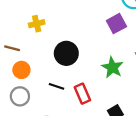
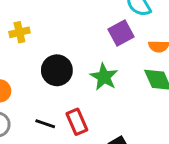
green star: (112, 67) -> (104, 77), moved
black line: (56, 86) -> (45, 124), moved

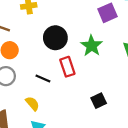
red rectangle: (77, 122) -> (67, 67), moved

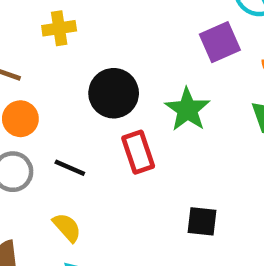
black line: (43, 79) -> (70, 168), moved
black square: (99, 101) -> (202, 221), turned 32

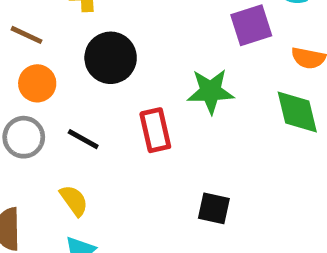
black circle: (114, 93) -> (111, 58), moved
green star: (187, 109) -> (211, 91), turned 30

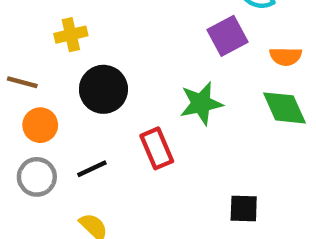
black line: (83, 139) -> (92, 169), turned -44
black square: (214, 208) -> (244, 208), moved

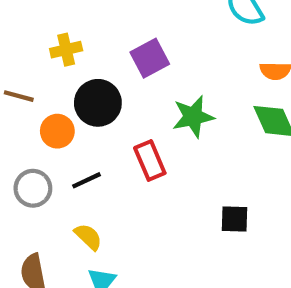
purple square: (227, 36) -> (150, 58), moved
orange circle: (40, 125) -> (57, 131), moved

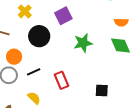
yellow cross: (66, 50) -> (25, 11), turned -32
orange circle: (57, 131) -> (14, 57), moved
red rectangle: (150, 160) -> (62, 80), moved

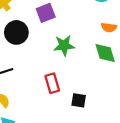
red rectangle: (62, 80) -> (52, 83), moved

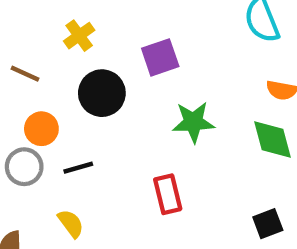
black square: (79, 100) -> (268, 224), moved, turned -32

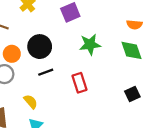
black circle: (102, 93) -> (40, 47), moved
black line: (78, 168) -> (46, 72), moved

